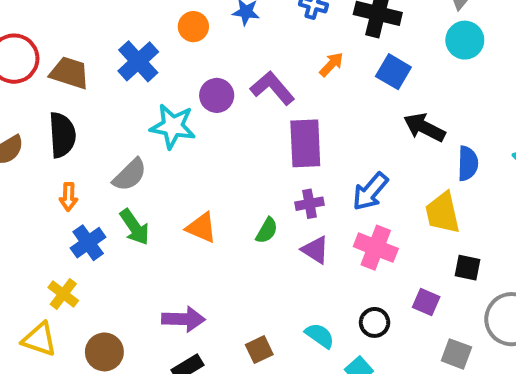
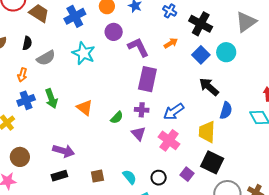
cyan circle: (465, 40) -> (226, 52), moved
purple circle: (217, 95) -> (114, 32), moved
black semicircle: (62, 135) -> (27, 43), size x0.6
gray semicircle: (130, 175) -> (46, 58), moved
black square: (468, 268) -> (212, 162), size x1.6

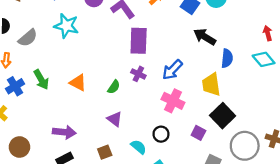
purple cross: (142, 110) -> (138, 74), turned 32
purple triangle: (138, 134) -> (115, 119), moved
black square: (212, 162) -> (223, 116), turned 30
black circle: (159, 178) -> (161, 134), moved

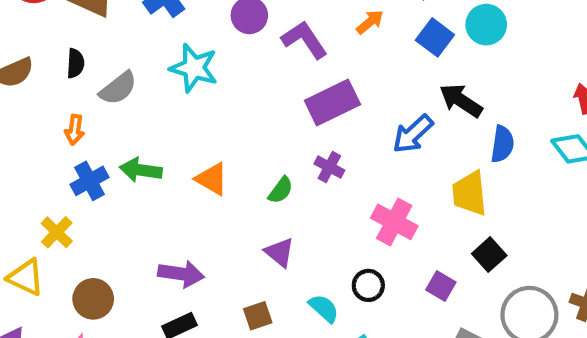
purple rectangle: (139, 41) -> (332, 103), turned 60
blue arrow: (172, 70) -> (413, 134), moved
green arrow: (41, 80) -> (141, 170), turned 126
black square: (223, 116) -> (489, 255), size x0.7

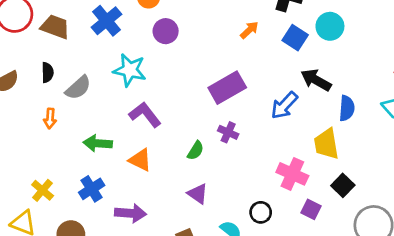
purple L-shape: (304, 40) -> (145, 115), moved
orange triangle: (212, 179) -> (140, 160), moved
blue cross: (89, 181) -> (92, 189), moved
pink cross: (394, 222) -> (292, 174), moved

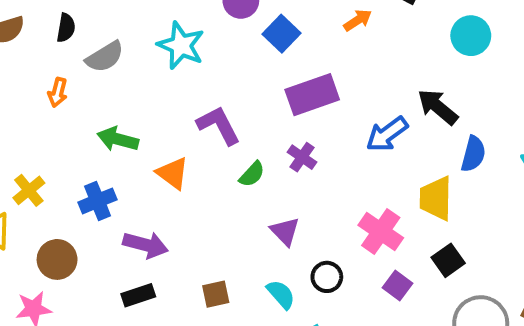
blue square: (295, 38) -> (281, 34), moved
purple L-shape: (145, 115) -> (219, 125), moved
purple triangle: (198, 194) -> (285, 231), moved

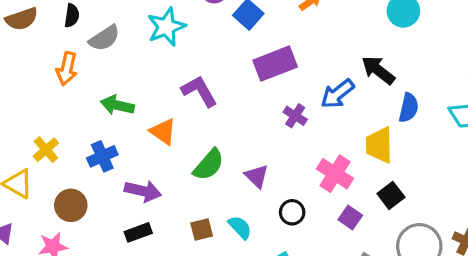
cyan star: (181, 45) -> (166, 27), turned 30
orange arrow: (58, 92) -> (67, 69), size x1.4
purple cross: (302, 157) -> (295, 116), moved
green semicircle: (252, 174) -> (209, 165), moved, size x1.5
cyan semicircle: (281, 294) -> (240, 227), moved

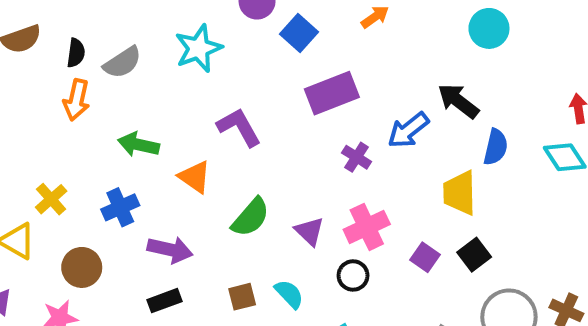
black semicircle: (72, 16) -> (76, 53), moved
pink cross: (335, 174) -> (367, 227), moved, turned 32
purple square: (350, 217) -> (425, 257), moved

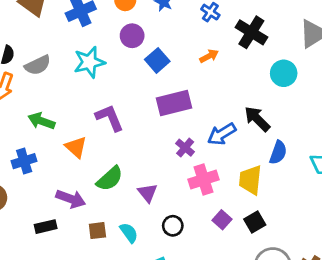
pink cross: (367, 227) -> (203, 179), moved
purple arrow: (170, 250) -> (71, 199), moved

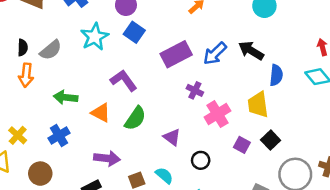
blue square: (157, 60) -> (134, 32), moved
blue arrow: (222, 134) -> (215, 54), moved
green semicircle: (110, 179) -> (135, 118), moved

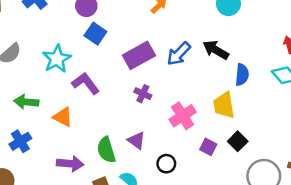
cyan star: (95, 37) -> (57, 59), moved
purple cross: (195, 90) -> (143, 94), moved
green semicircle: (135, 118) -> (106, 150), moved, turned 130

